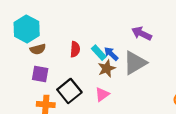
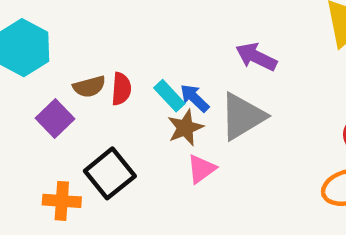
brown semicircle: (38, 49) -> (89, 87), moved
purple square: (40, 74) -> (55, 119), moved, turned 36
pink triangle: (102, 94) -> (201, 169), moved

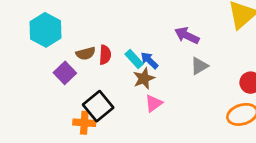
gray triangle: (242, 116) -> (199, 66), moved, size x0.6
orange cross: (62, 201) -> (84, 123), moved

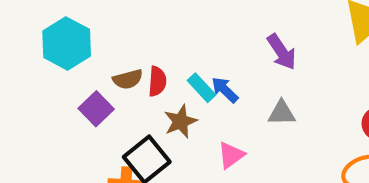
purple arrow: (187, 35) -> (282, 52), turned -150
gray triangle: (199, 66) -> (282, 113), moved, turned 30
brown star: (144, 78) -> (180, 121), moved

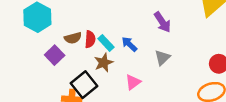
cyan rectangle: (202, 88) -> (106, 43), moved
gray triangle: (282, 113) -> (162, 58), turned -42

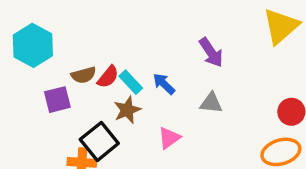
red semicircle: (90, 39) -> (108, 77), turned 35
purple square: (55, 55) -> (57, 100), turned 30
gray triangle: (162, 58) -> (211, 103), turned 49

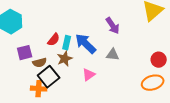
brown semicircle: (84, 75) -> (40, 63), moved
cyan rectangle: (131, 82) -> (67, 43), turned 56
blue arrow: (164, 84) -> (86, 44), size x1.6

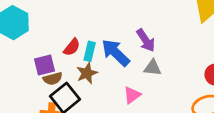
purple arrow: (113, 26) -> (146, 40), moved
purple square: (25, 53) -> (44, 65), moved
pink triangle: (89, 75) -> (132, 95), moved

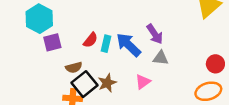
purple square: (44, 65) -> (52, 42), moved
brown star: (87, 73) -> (107, 83), moved

